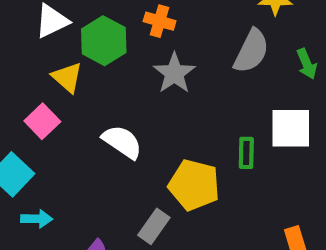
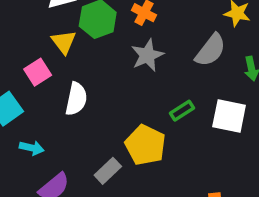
white semicircle: (122, 142) -> (76, 99), moved, turned 56
green rectangle: (246, 153) -> (182, 111), moved, turned 45
cyan arrow: (37, 219) -> (32, 148), moved

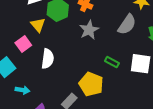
green rectangle: (182, 111) -> (112, 62), turned 64

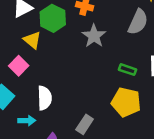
white semicircle: (48, 59) -> (45, 98), moved
yellow pentagon: (91, 84) -> (126, 102), moved

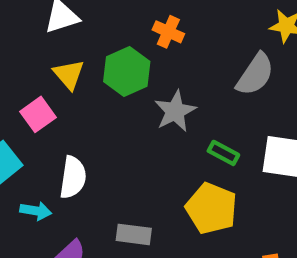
green hexagon: (53, 18) -> (127, 72), moved
gray star: (94, 36) -> (175, 111), moved
gray rectangle: (85, 124) -> (134, 234), turned 54

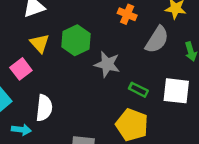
orange cross: (168, 32) -> (127, 14), moved
gray star: (175, 111) -> (107, 64), turned -30

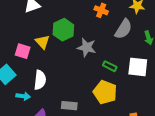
yellow triangle: (40, 43) -> (43, 42), moved
pink square: (21, 69) -> (23, 51), turned -35

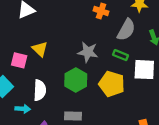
green hexagon: (63, 30) -> (76, 80), moved
green rectangle: (110, 66) -> (120, 55), moved
yellow pentagon: (105, 92) -> (112, 84), moved

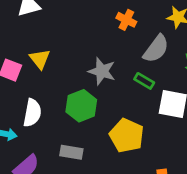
yellow pentagon: (112, 84) -> (127, 136), moved

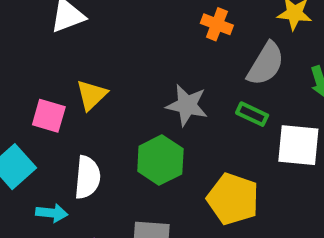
yellow triangle: (40, 59) -> (91, 95), turned 30

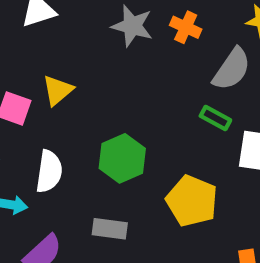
gray star: (187, 105) -> (132, 26), moved

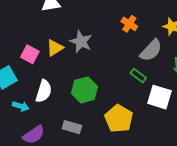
gray star: (132, 26) -> (81, 42), moved

